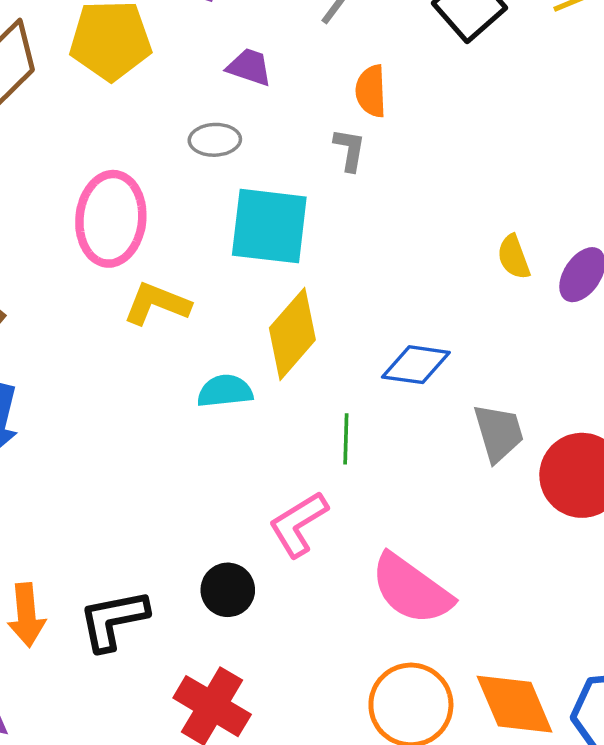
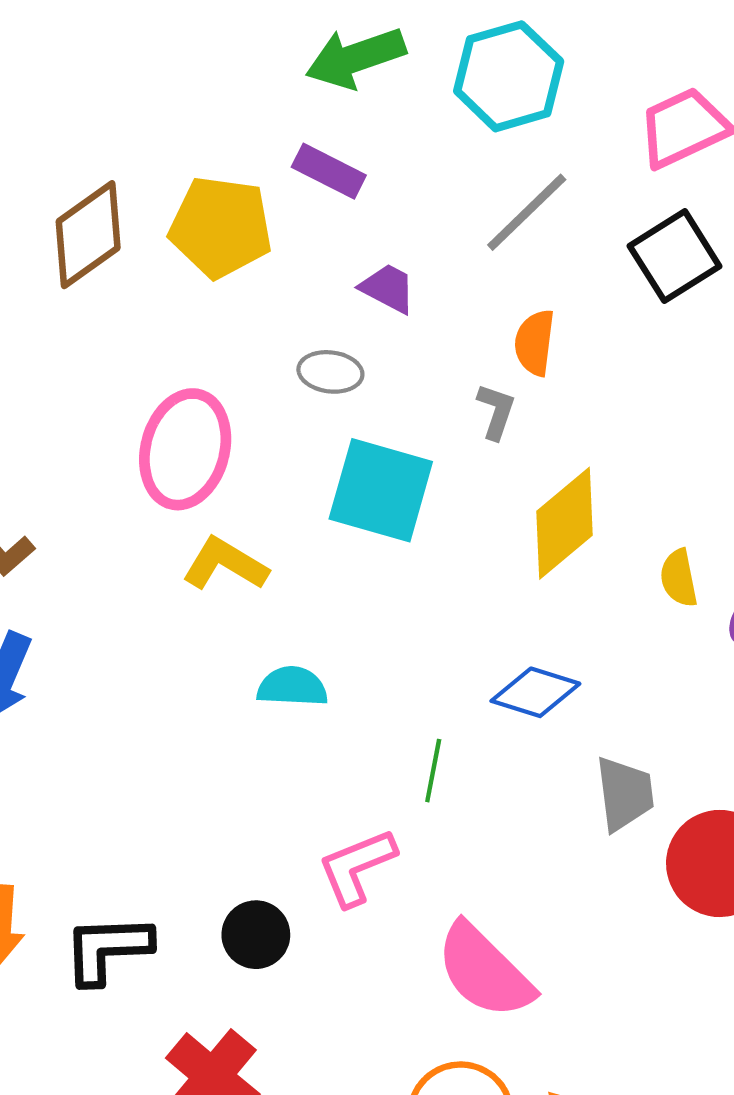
yellow diamond: (292, 334) -> (565, 523), moved

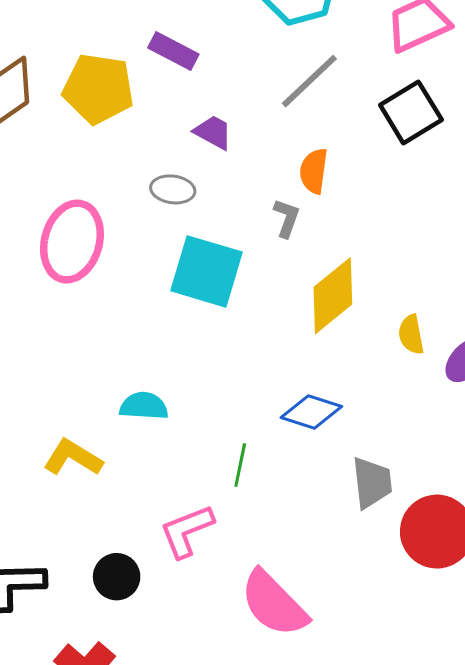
yellow L-shape: (225, 564) -> (73, 458), moved

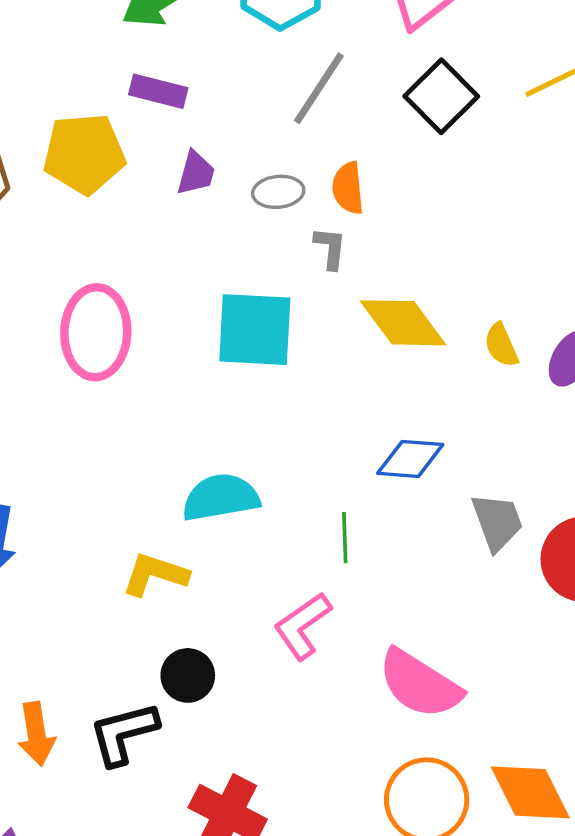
purple trapezoid: (213, 132) -> (196, 173), moved, turned 90
gray ellipse: (173, 189) -> (278, 192), moved
yellow diamond: (333, 296) -> (403, 323), turned -74
cyan semicircle: (144, 406) -> (221, 497), size x1.4
black circle: (117, 577) -> (188, 675), moved

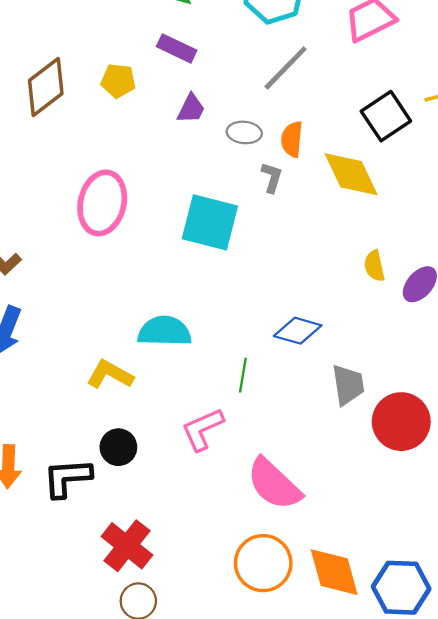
black square: (441, 96) -> (386, 116), moved
yellow pentagon: (84, 154) -> (118, 81), size x0.6
yellow diamond: (403, 323) -> (351, 174), moved

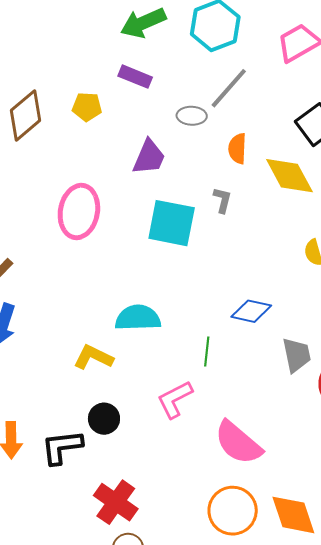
purple trapezoid: (191, 109) -> (149, 157), moved, size x1.4
gray ellipse: (244, 132) -> (192, 116), moved
gray L-shape: (272, 177) -> (222, 200), moved

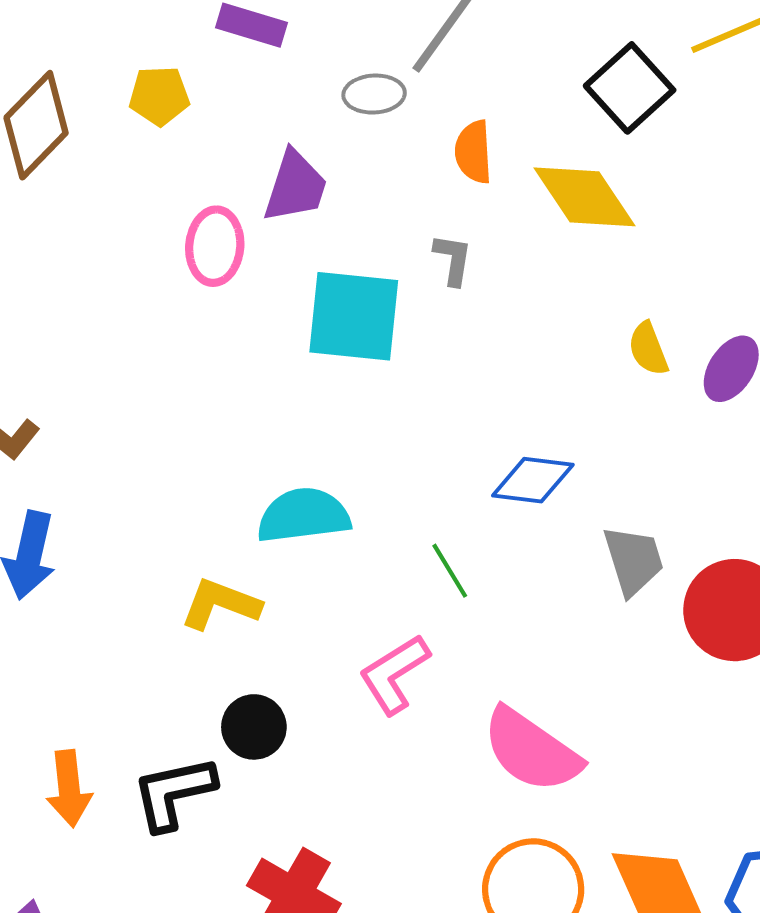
pink ellipse: (79, 212) -> (215, 246), moved, size x0.7
green line: (207, 352) -> (450, 571), turned -32

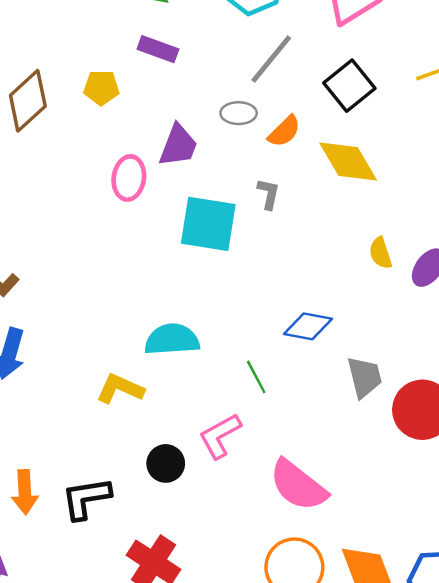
black square: (630, 88) -> (349, 86), moved
gray ellipse: (374, 94) -> (239, 113), moved
orange semicircle: (473, 152) -> (284, 131), turned -135
black circle: (254, 727) -> (166, 463), moved

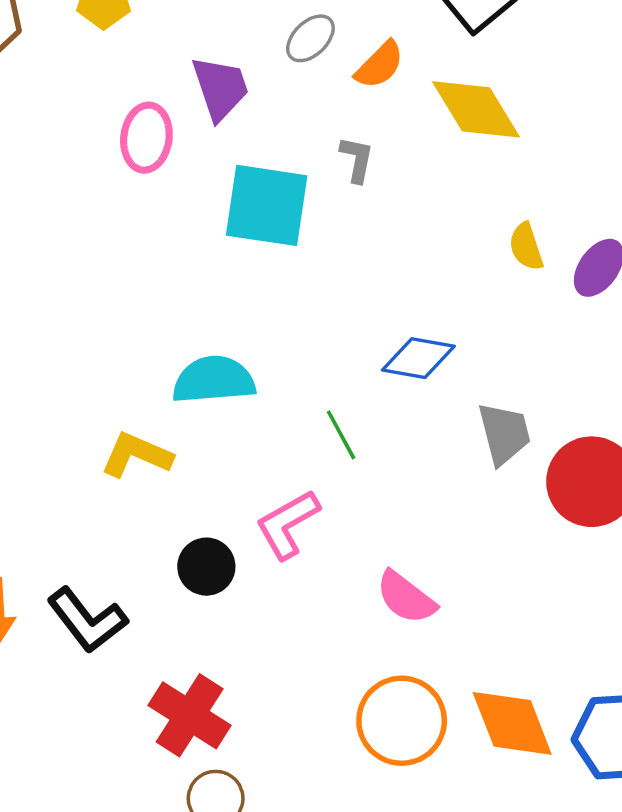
gray ellipse: (239, 113) -> (310, 38), turned -44
purple trapezoid: (178, 146) -> (220, 88), turned -39
pink semicircle: (298, 485) -> (406, 597), size x0.7
black L-shape: (86, 498) -> (87, 620), turned -118

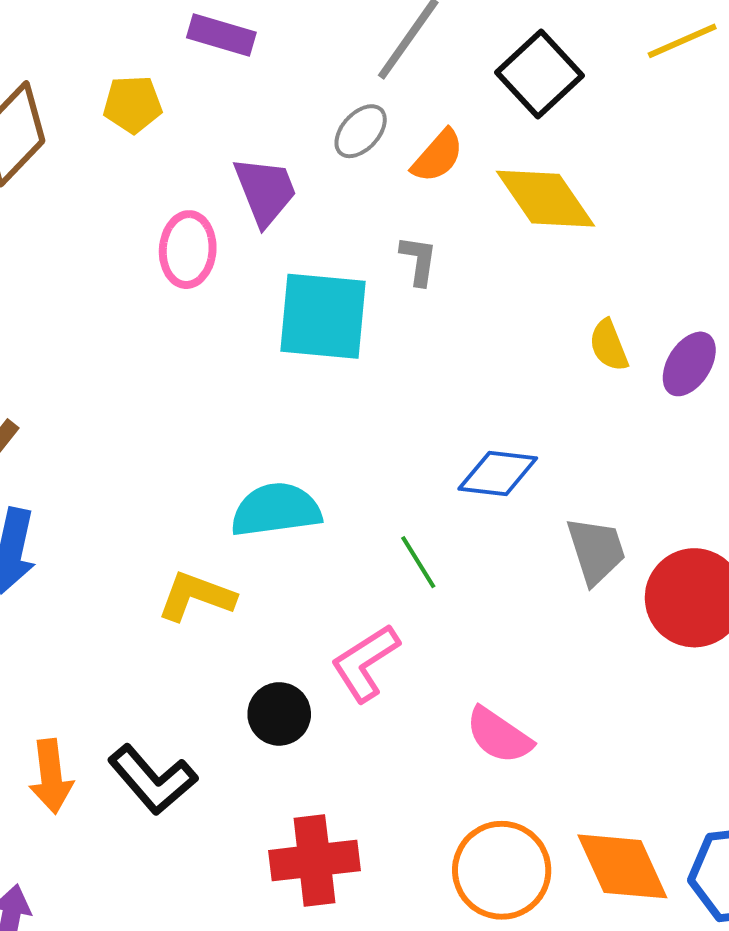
red cross: (190, 715) -> (314, 861), moved, turned -36

